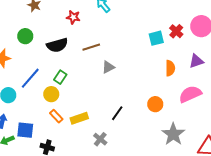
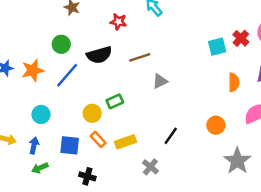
green rectangle: (60, 77) -> (115, 101), moved, turned 32
blue line: (30, 78) -> (67, 75), moved
blue square: (25, 130) -> (70, 145), moved

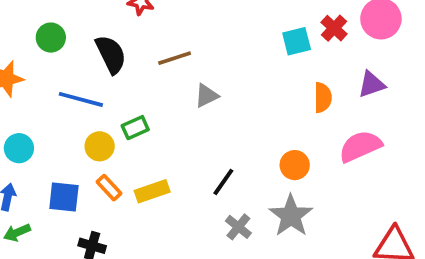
black semicircle: (99, 55) -> (111, 54), turned -100
blue line: (67, 75) -> (81, 99), moved, turned 64
gray star: (237, 161) -> (291, 216), moved
gray cross: (150, 167) -> (238, 227), moved

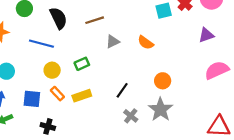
orange semicircle: (323, 98) -> (146, 43), moved, turned 126
green rectangle: (135, 128) -> (82, 64), moved
pink semicircle: (360, 146) -> (217, 70), moved

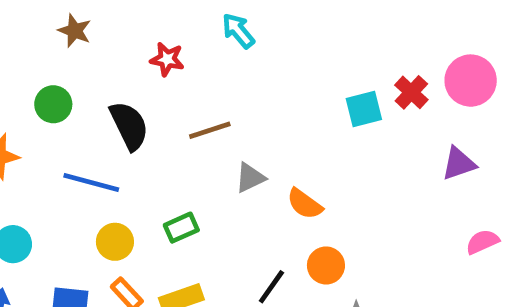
orange semicircle: (146, 43) -> (305, 204), moved
pink semicircle: (217, 70) -> (482, 242), size x0.6
orange circle: (163, 81) -> (326, 265), moved

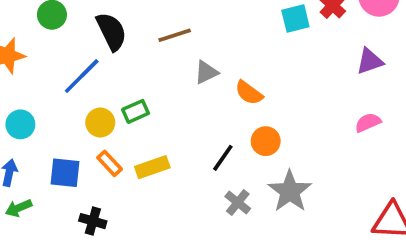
blue line: (91, 182) -> (82, 76), turned -60
green rectangle: (181, 228) -> (136, 111), moved
pink semicircle: (482, 242) -> (368, 123), moved

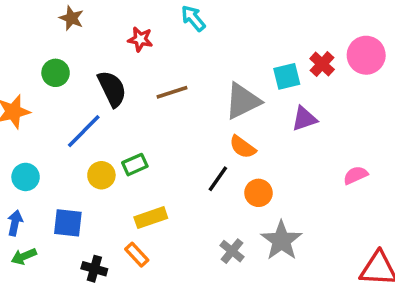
purple triangle: (370, 61) -> (304, 119), moved
gray triangle: (206, 72) -> (243, 101), moved, size x1.6
black line: (223, 158) -> (218, 179), moved
orange rectangle: (110, 163) -> (137, 255), moved

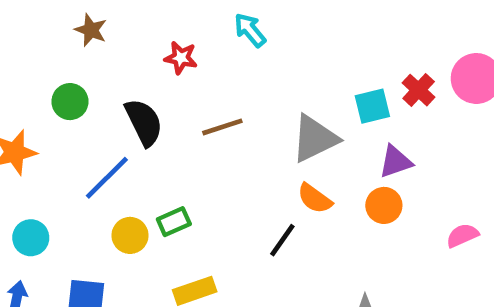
orange circle: (258, 193) -> (384, 205), moved

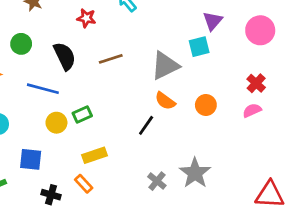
red cross: (419, 90) -> (256, 83), moved
purple triangle: (395, 162) -> (213, 21), moved, turned -30
blue line: (107, 178) -> (43, 89), turned 60
pink semicircle: (462, 235) -> (252, 110), moved

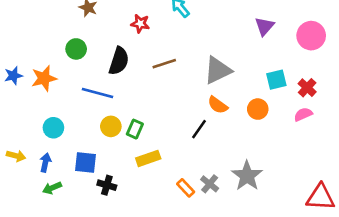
cyan square: (199, 47) -> (276, 80), moved
black semicircle: (65, 56) -> (119, 61), turned 44
green rectangle: (82, 115) -> (135, 129), moved, turned -42
orange rectangle: (84, 184) -> (186, 188), moved
black cross: (51, 195) -> (107, 185), moved

